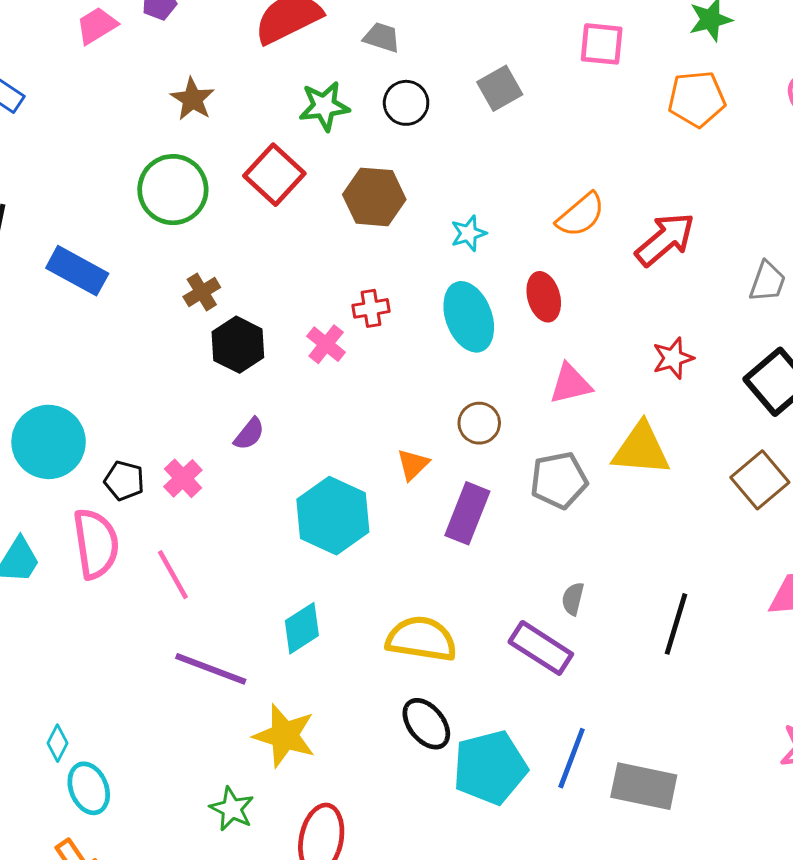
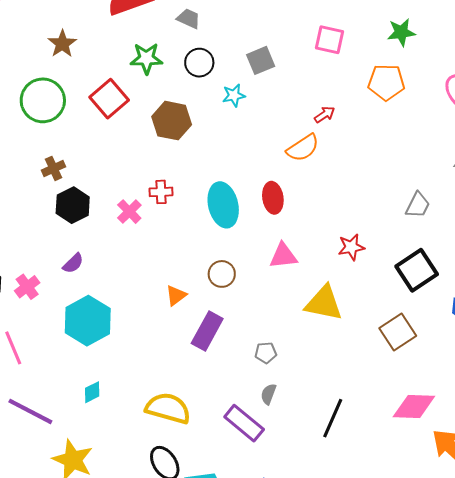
cyan star: (469, 233) -> (234, 95), moved
red arrow: (665, 239) -> (325, 115), moved, size x0.5
gray pentagon: (559, 480) -> (266, 353), moved, size x0.6
cyan hexagon: (333, 516) -> (88, 321), moved
cyan diamond: (302, 628) -> (92, 392), size x0.7

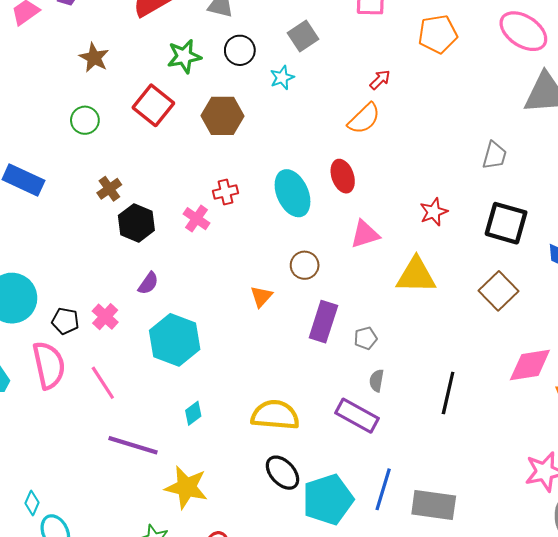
green circle: (43, 100) -> (85, 120), size x0.6
black square: (417, 270) -> (506, 223), turned -30
purple rectangle: (207, 331) -> (323, 322), moved

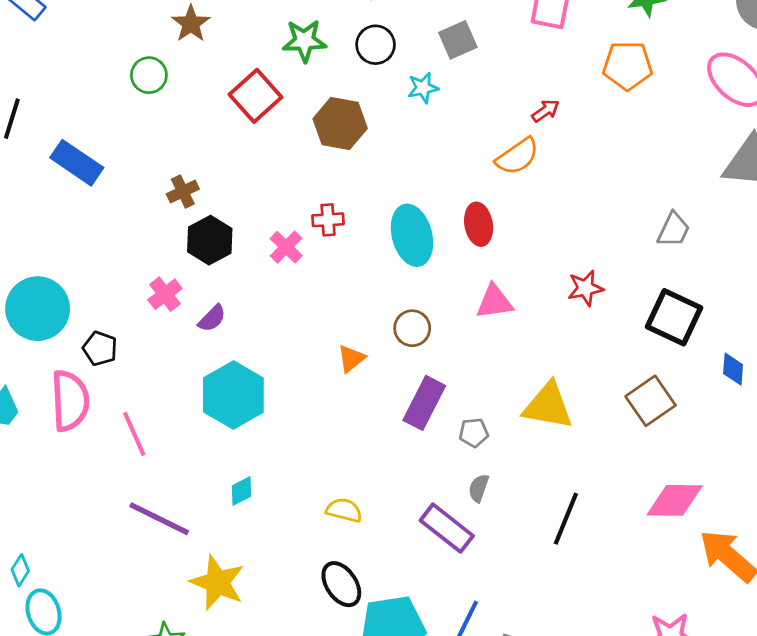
green circle: (85, 120) -> (149, 75), moved
yellow triangle: (416, 275) -> (548, 406), moved
pink cross: (105, 317) -> (165, 294), moved
yellow semicircle: (275, 415) -> (344, 510), size x0.6

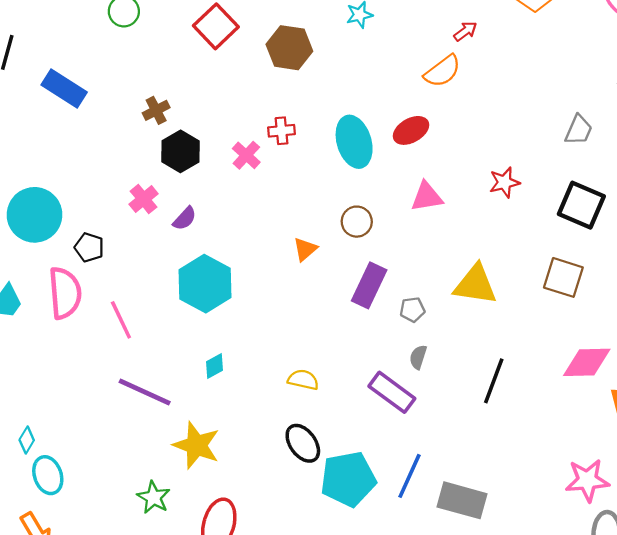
red ellipse: (479, 224) -> (411, 130), turned 72
brown square: (651, 401) -> (563, 277), turned -36

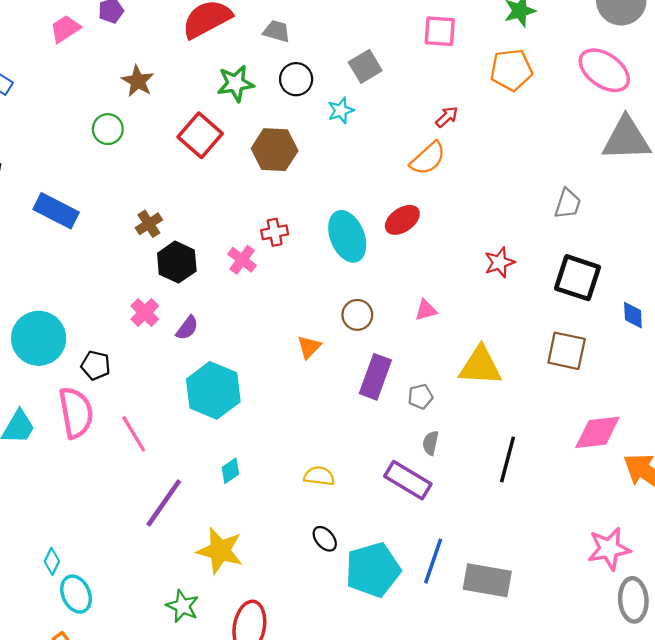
pink triangle: (427, 197) -> (426, 310), moved, size x0.7
purple line: (145, 392) -> (164, 503), turned -74
black ellipse: (303, 443) -> (325, 539), size x0.7

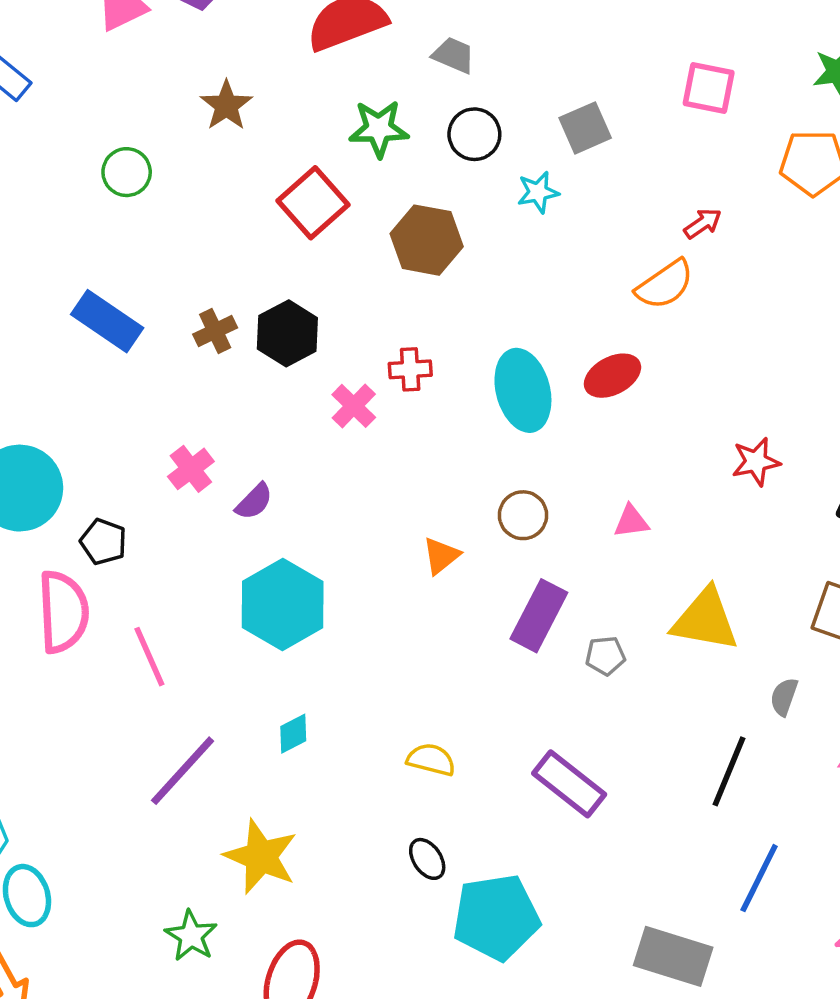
green circle: (108, 129) -> (127, 172), moved
blue rectangle: (56, 211) -> (107, 321), moved
black hexagon: (177, 262) -> (287, 333), moved
gray semicircle: (431, 443) -> (784, 697), moved
blue line: (433, 561) -> (759, 878), moved

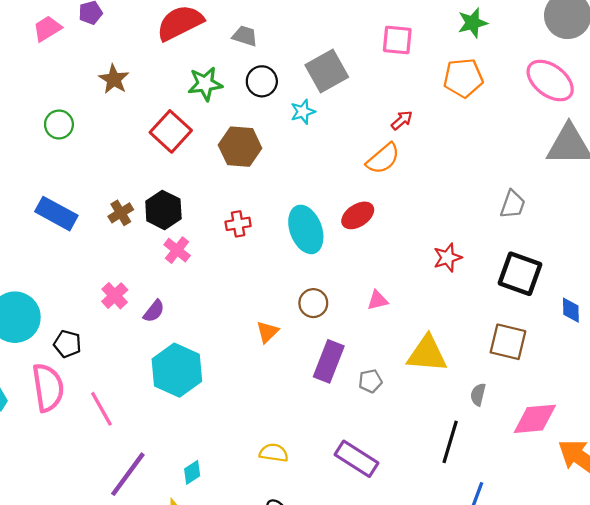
gray square: (585, 128) -> (327, 71), size x1.4
pink cross: (354, 406) -> (177, 250), moved
cyan diamond: (293, 734) -> (192, 472), moved

